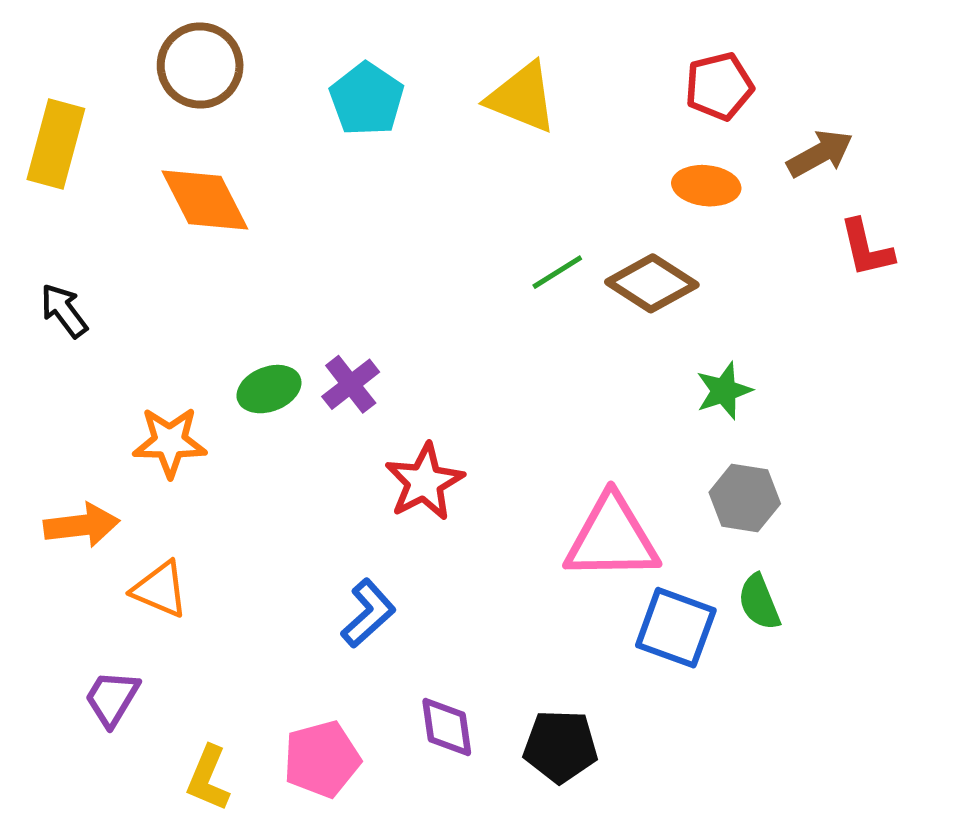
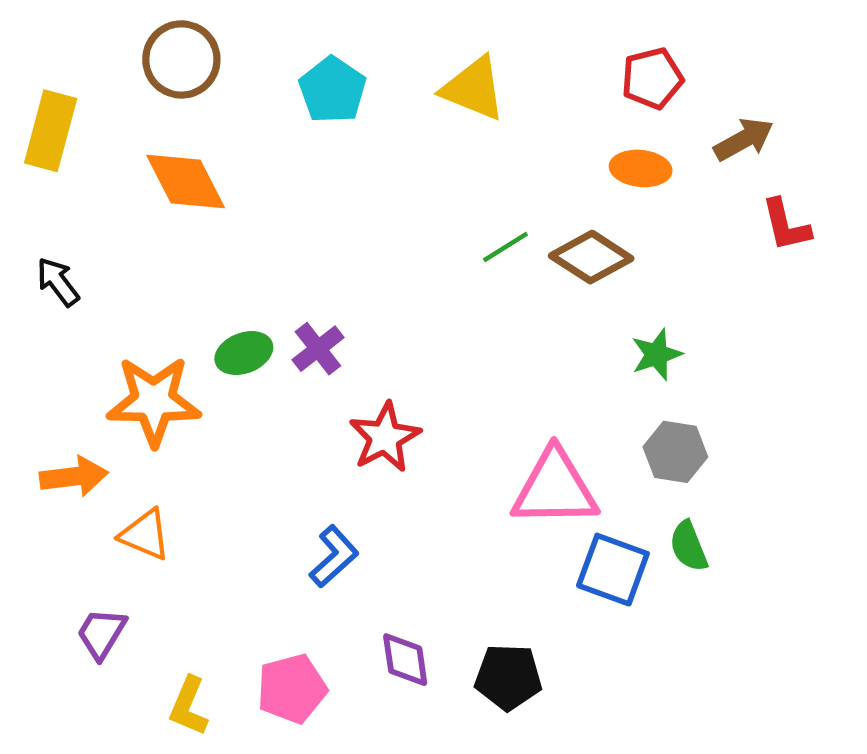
orange star: (170, 442) -> (154, 401), size x1.4

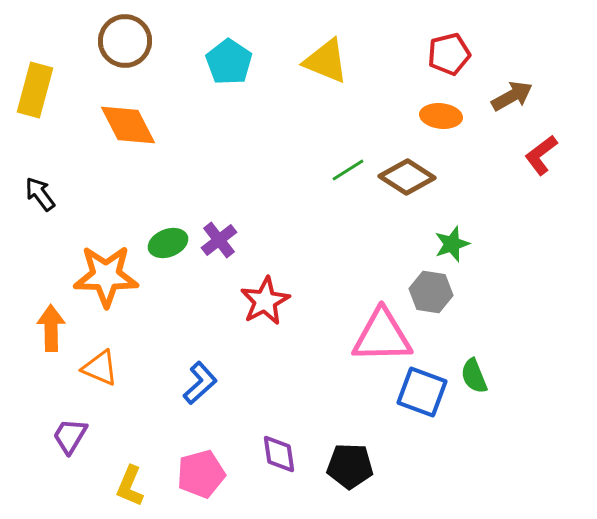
red L-shape: (786, 225) -> (541, 155), turned 66
gray hexagon: (675, 452) -> (431, 292), moved
orange arrow: (74, 477) -> (51, 328), turned -84
blue L-shape: (334, 556) -> (200, 383), moved

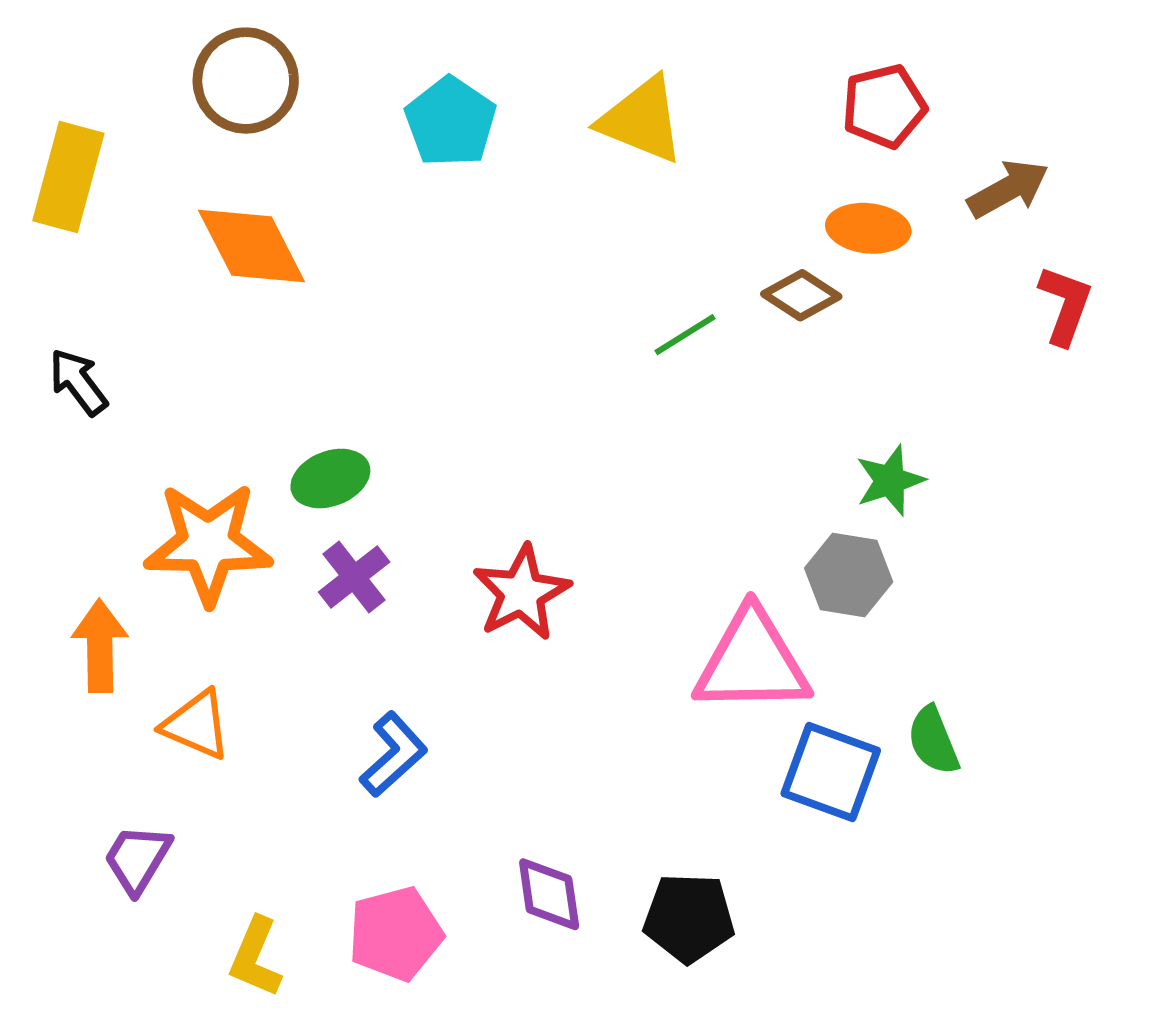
red L-shape: (541, 155) -> (1065, 305), turned 147
brown diamond: (407, 177) -> (801, 295), moved, size x0.7
purple cross: (219, 240) -> (354, 577), moved

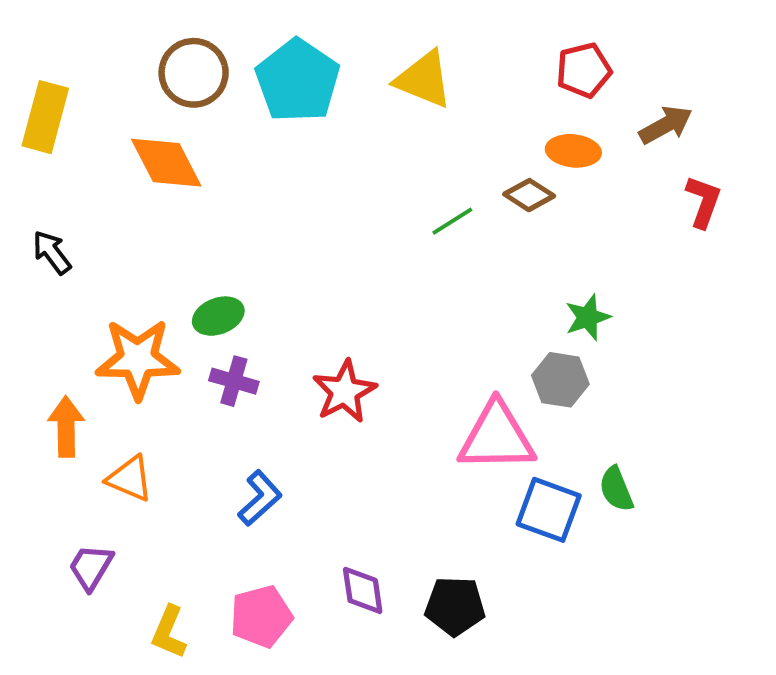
brown circle: (246, 81) -> (194, 73), moved
cyan pentagon: (451, 122) -> (298, 81), size x1.4
purple cross: (354, 577) -> (234, 381), turned -36

